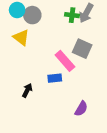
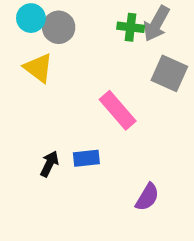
gray square: (82, 49) -> (169, 73), moved
blue rectangle: (55, 78) -> (86, 158), moved

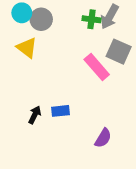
pink rectangle: (118, 110) -> (97, 67), moved

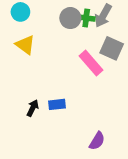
gray circle: (41, 19) -> (70, 18), moved
purple semicircle: (103, 138) -> (97, 141), moved

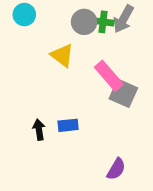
yellow triangle: (25, 45) -> (62, 55), moved
gray square: (112, 48) -> (123, 93), moved
black arrow: (33, 108) -> (39, 130), turned -35

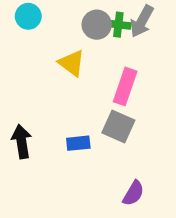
pink rectangle: (109, 76) -> (125, 86), turned 60
gray square: (123, 93) -> (118, 126), moved
black arrow: (39, 130) -> (22, 142), moved, size x1.4

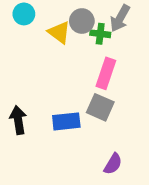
green cross: (118, 25) -> (100, 34), moved
yellow triangle: (72, 63) -> (59, 32), moved
blue rectangle: (78, 143) -> (66, 121), size x1.4

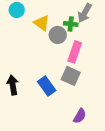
gray circle: (82, 21) -> (58, 35), moved
blue rectangle: (66, 121) -> (47, 86), turned 60

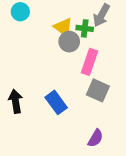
yellow triangle: (42, 23) -> (63, 27), moved
gray square: (71, 76) -> (98, 90), moved

